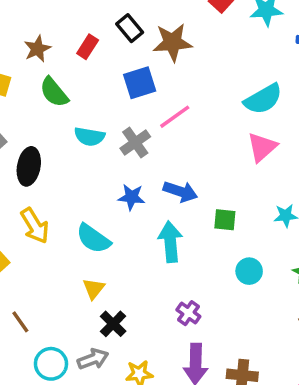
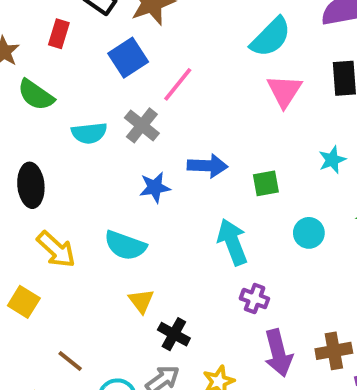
cyan arrow: (170, 242) -> (232, 242), moved

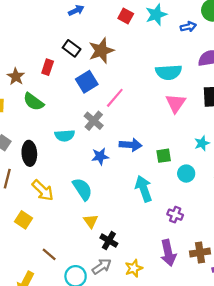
cyan semicircle: (271, 37) -> (169, 72), turned 40
cyan semicircle: (89, 133) -> (65, 136), moved
cyan circle: (309, 233) -> (186, 174), moved
cyan semicircle: (125, 245) -> (82, 189), turned -145
purple cross: (255, 299) -> (175, 215), moved

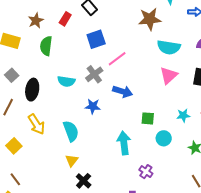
brown star: (101, 51) -> (150, 19), moved
green semicircle: (33, 102) -> (46, 46), turned 48
blue arrow: (131, 145) -> (123, 92), moved
brown line: (49, 254) -> (15, 179), moved

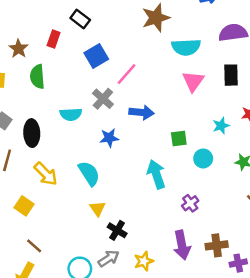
purple cross: (146, 172) -> (190, 203), turned 32

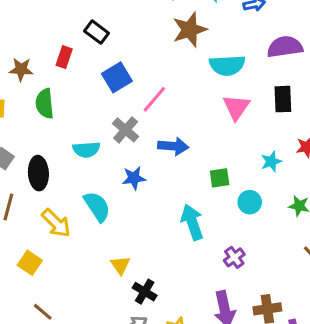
brown star: (18, 49) -> (21, 69), turned -30
cyan semicircle: (89, 173) -> (97, 206), moved

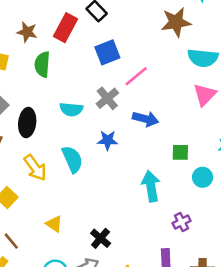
red rectangle: (64, 57) -> (65, 28), size x1.5
yellow triangle: (120, 265) -> (54, 224), moved, turned -30

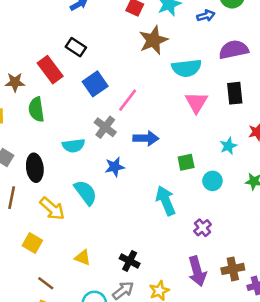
red rectangle: (65, 28) -> (50, 70), turned -52

